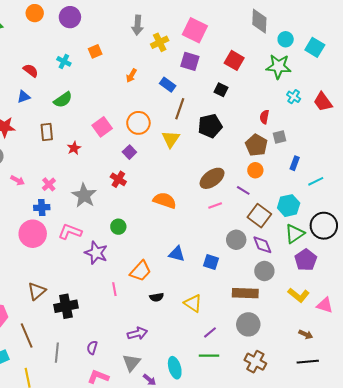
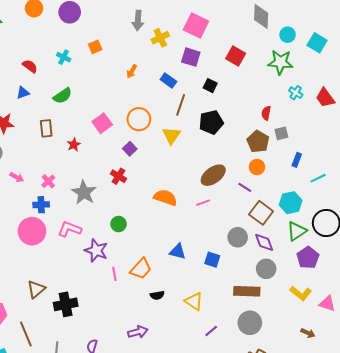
black square: (221, 90) -> (210, 86), moved
pink line: (215, 206) -> (203, 203), moved
pink line: (114, 289) -> (114, 274), moved

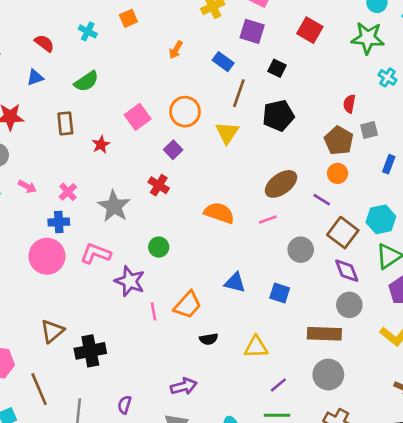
gray circle: (238, 237) -> (301, 250), moved
yellow triangle: (194, 301) -> (256, 347), turned -36

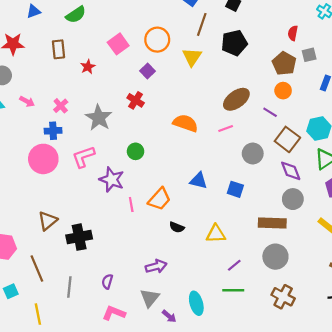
pink L-shape: (96, 254) -> (83, 157), turned -40
black semicircle: (209, 339) -> (177, 227), turned 32

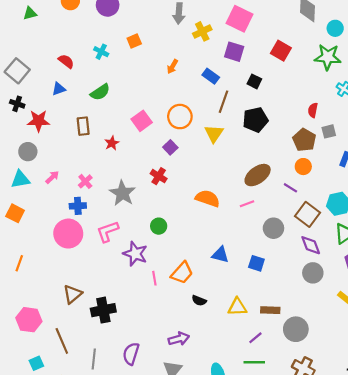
pink arrow: (27, 101) -> (52, 177), turned -72
brown rectangle: (272, 223) -> (270, 310), moved, size x0.7
purple semicircle: (107, 282) -> (131, 354), size x1.5

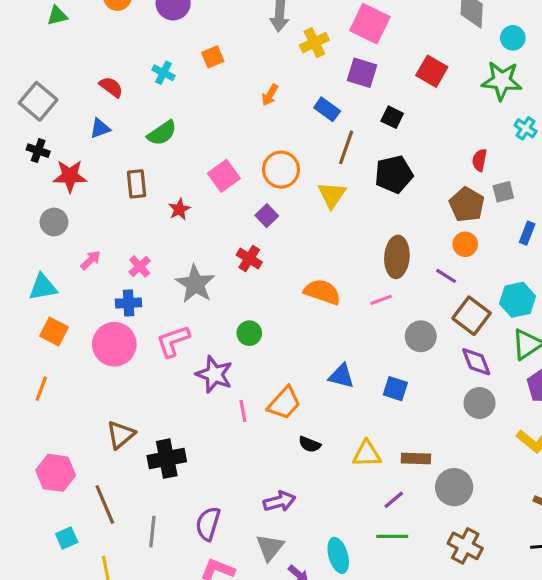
brown ellipse: (258, 175) -> (397, 257), turned -50
cyan triangle: (20, 179) -> (43, 287), moved
orange square: (15, 213) -> (54, 332), moved

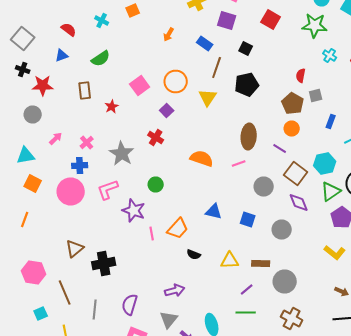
gray circle: (479, 403) -> (282, 230), moved

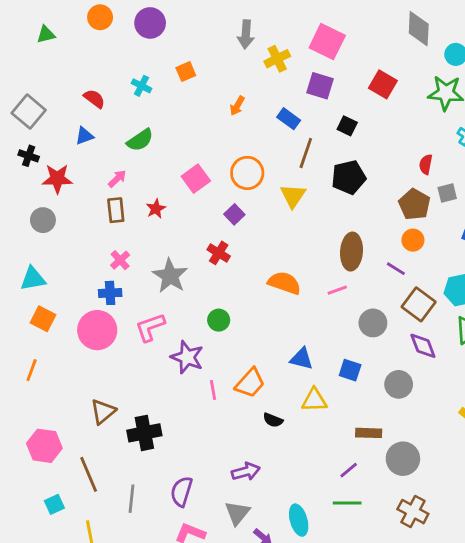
brown rectangle: (85, 90) -> (116, 210), moved
pink arrow: (56, 138) -> (117, 179), moved
yellow triangle: (230, 260) -> (314, 400), moved

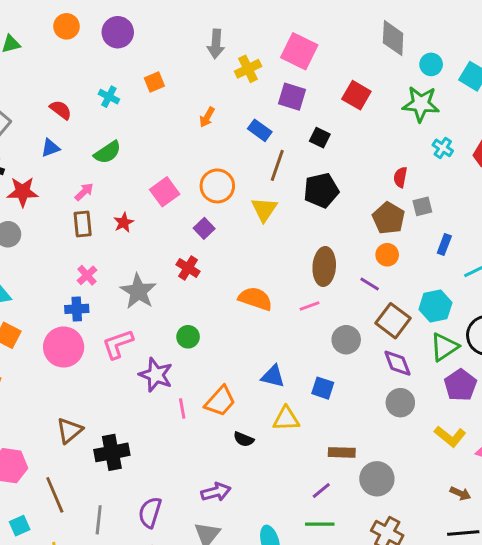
gray circle: (399, 384) -> (400, 403), moved

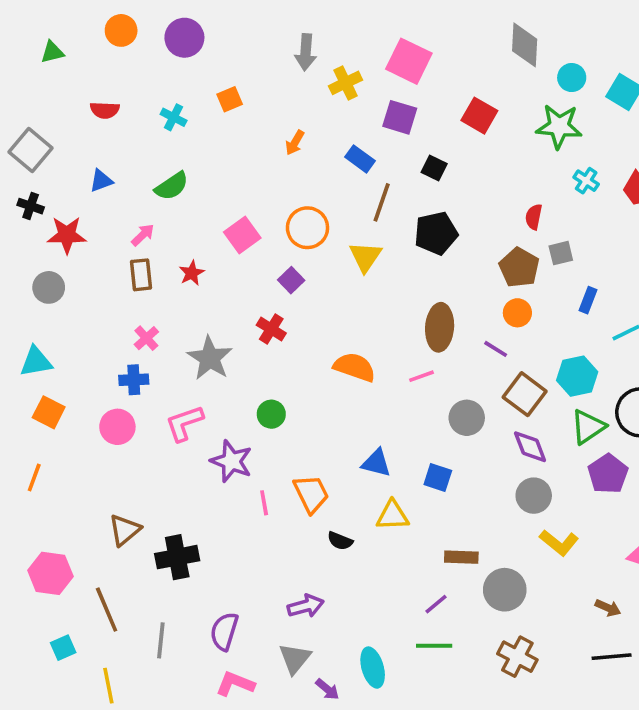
red semicircle: (61, 110) -> (105, 110), moved, turned 145
pink circle: (64, 347) -> (117, 427), size x0.7
orange trapezoid: (220, 401) -> (311, 494), turned -68
yellow L-shape: (450, 436) -> (559, 543), moved

